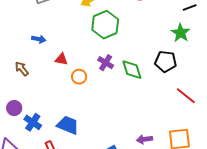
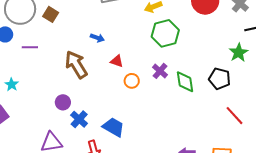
brown arrow: (22, 69) -> (76, 65), size x1.8

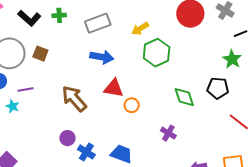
blue arrow: (97, 38) -> (102, 57), moved, size x1.6
red triangle: (117, 61) -> (114, 88), size x1.5
purple cross: (160, 71) -> (168, 133), moved
cyan star: (12, 85) -> (13, 106), moved

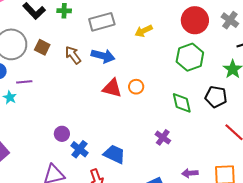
green hexagon: (157, 53) -> (190, 57), moved
brown arrow: (74, 99) -> (73, 55), moved, size x0.7
orange circle: (132, 105) -> (136, 87), moved

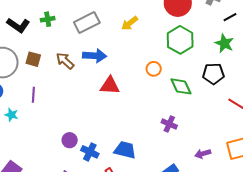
purple line: (24, 82) -> (33, 95), moved, turned -70
orange circle: (136, 87) -> (154, 69), moved

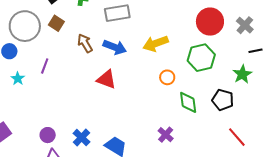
yellow arrow: (130, 23) -> (156, 44), moved, size x1.4
brown square: (33, 59) -> (56, 23), moved
red triangle: (110, 86) -> (106, 79), moved
purple circle: (70, 140) -> (48, 135), moved

